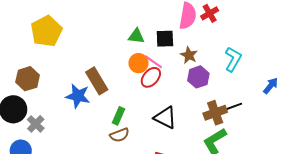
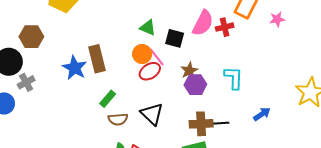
brown star: (189, 55) -> (189, 71), moved
cyan L-shape: (233, 59) -> (234, 78), turned -45
brown semicircle: (119, 135) -> (118, 119), moved

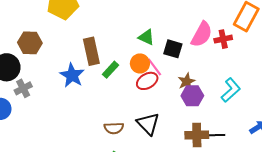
brown rectangle: (97, 59) -> (91, 51), moved
cyan L-shape: (234, 78) -> (231, 90), turned 45
green rectangle: (108, 99) -> (111, 70), moved

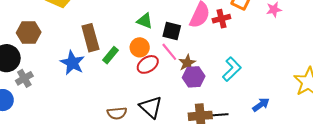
pink line: (155, 67) -> (169, 52), moved

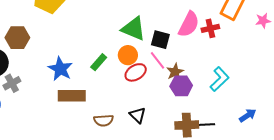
green triangle: (145, 21) -> (134, 29), size x1.5
brown rectangle: (90, 38) -> (72, 96), moved, turned -76
black triangle: (151, 107) -> (138, 115), size x0.7

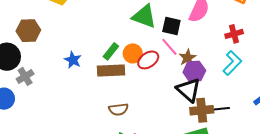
red cross: (210, 28) -> (234, 34), moved
orange circle: (128, 55) -> (133, 53), moved
blue star: (60, 69) -> (73, 60), size x0.7
brown rectangle: (72, 96) -> (111, 71), moved
black triangle: (138, 115) -> (189, 90), moved, size x1.5

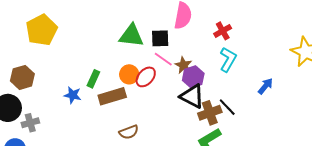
green rectangle: (111, 51) -> (93, 79), moved
gray cross: (25, 76) -> (30, 123), turned 30
black line: (220, 109) -> (227, 107), turned 66

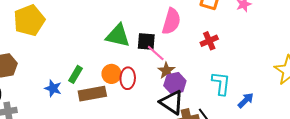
pink line: (163, 59) -> (156, 53), moved
cyan L-shape: (228, 59) -> (221, 83), moved, turned -30
red ellipse: (146, 77) -> (128, 78), turned -45

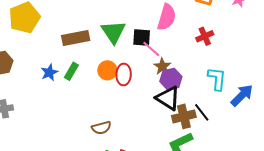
green triangle: (118, 36) -> (113, 32), turned 44
blue star: (53, 88) -> (49, 72), moved, turned 30
brown rectangle: (92, 94) -> (76, 38), moved
blue arrow: (246, 100) -> (242, 95), size x1.4

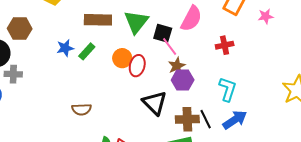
blue arrow: (242, 95) -> (235, 120), moved
black triangle: (168, 98) -> (155, 103), moved
brown semicircle: (101, 128) -> (82, 109), moved

